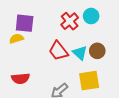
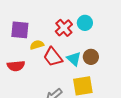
yellow semicircle: (16, 39) -> (37, 45), moved
red semicircle: (20, 78) -> (16, 66), moved

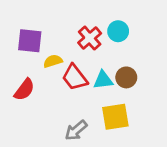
cyan triangle: (74, 59) -> (103, 80), turned -49
red semicircle: (16, 66) -> (24, 90), turned -48

